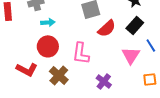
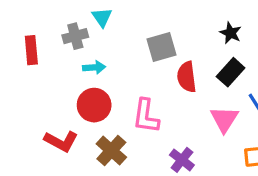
red semicircle: (107, 28) -> (187, 77), turned 126

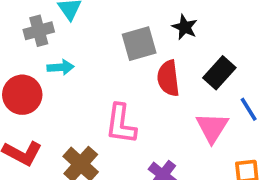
black star: (231, 33) -> (185, 27), moved
red circle: (94, 105) -> (22, 95), moved

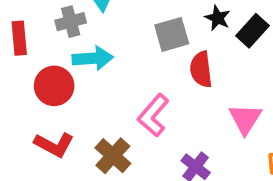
cyan arrow: (61, 67) -> (93, 58), size x1.5
black rectangle: (219, 73) -> (253, 31), moved
pink L-shape: (121, 124) -> (153, 115), turned 33

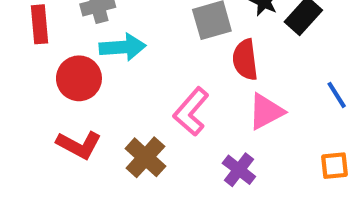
pink triangle: (245, 119) -> (266, 112), moved, turned 30

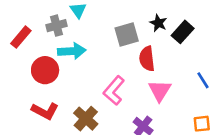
red rectangle: (40, 24) -> (21, 37), turned 45
pink triangle: (266, 112) -> (160, 91), turned -30

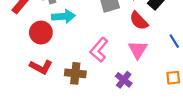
red semicircle: (147, 59) -> (139, 21), moved, turned -36
brown cross: (86, 119) -> (75, 73), turned -36

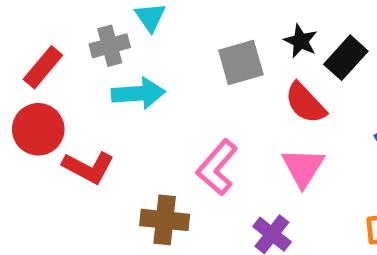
red circle: (41, 33) -> (38, 129), moved
red L-shape: (41, 67) -> (88, 167), moved

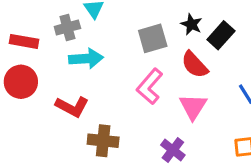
red rectangle: (43, 67) -> (24, 41), turned 60
red L-shape: (88, 167) -> (72, 107), moved
pink L-shape: (217, 167) -> (150, 86), moved

